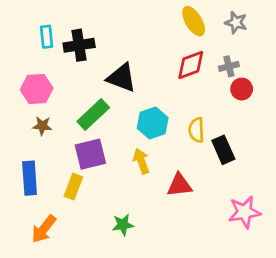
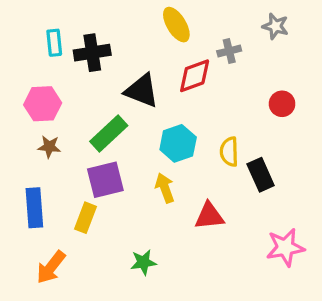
yellow ellipse: (194, 21) -> (176, 25), moved
red diamond: (191, 65) -> (195, 76), moved
gray cross: (229, 66) -> (229, 51), moved

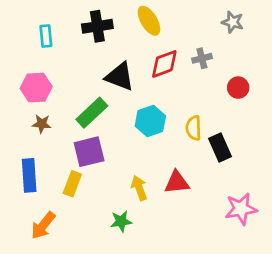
gray cross: (229, 51) -> (202, 58), moved
black cross: (92, 53) -> (97, 26), moved
yellow arrow: (165, 188) -> (139, 188), moved

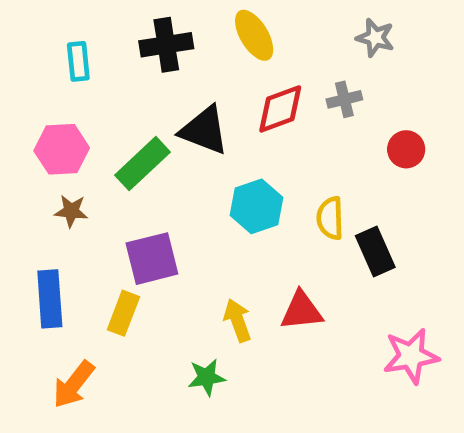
gray star: (233, 22) -> (375, 38), moved
green rectangle: (92, 113) -> (142, 164), moved

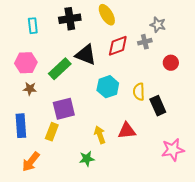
gray star: (375, 38) -> (158, 25), moved

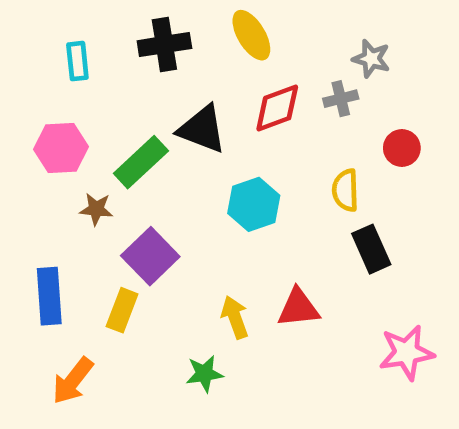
brown star: (30, 89) -> (96, 209), moved
yellow semicircle: (139, 92) -> (345, 190), moved
purple square: (64, 109) -> (150, 256), turned -30

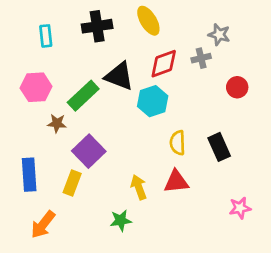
yellow semicircle: (345, 190) -> (178, 143), moved
cyan hexagon: (254, 204) -> (153, 101), moved
pink star: (407, 353) -> (240, 208), size x0.7

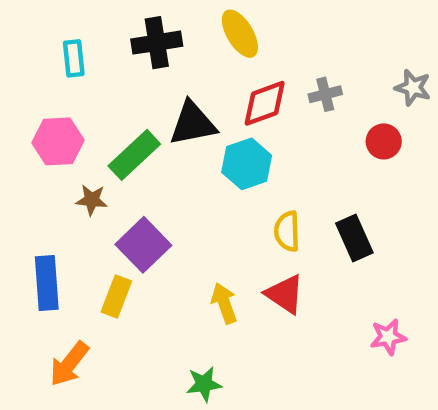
gray star: (219, 35) -> (413, 88), moved
black triangle: (119, 76) -> (193, 123), turned -32
red triangle: (176, 182) -> (285, 294), turned 40
green star: (121, 220) -> (204, 384), moved

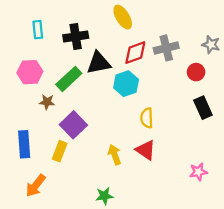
black cross: (157, 43) -> (76, 37), moved
gray cross: (325, 94) -> (166, 48), size x1.5
black rectangle: (354, 238) -> (203, 108), moved

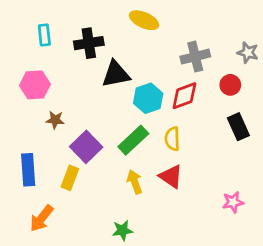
yellow ellipse: (123, 17) -> (144, 20), turned -35
red diamond: (135, 53) -> (184, 96), moved
green rectangle: (69, 79) -> (133, 140), moved

